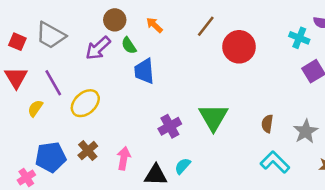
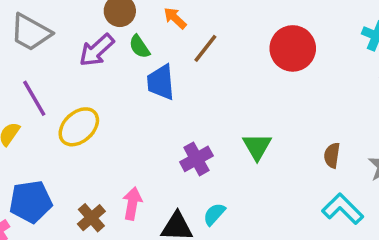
brown line: (206, 26) -> (205, 48), moved
green triangle: (213, 117) -> (257, 146), size x0.7
brown cross: (88, 151) -> (91, 218), moved

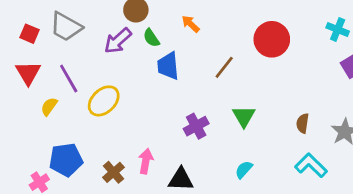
orange arrow: (175, 18) -> (191, 24), moved
brown line: (205, 48) -> (224, 67), moved
cyan semicircle: (214, 214) -> (244, 170), moved

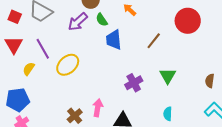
blue pentagon: (66, 160) -> (18, 100), moved
cyan semicircle: (244, 170) -> (168, 114), turned -40

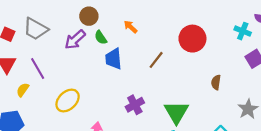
yellow ellipse: (68, 65) -> (68, 100), moved
green triangle: (168, 76) -> (176, 112), moved, size x1.4
brown semicircle: (210, 81) -> (216, 82), moved

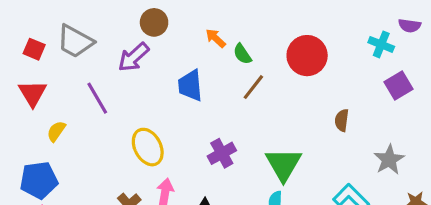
green semicircle: (101, 37) -> (242, 54), moved
purple line: (38, 68) -> (97, 98), moved
yellow ellipse: (68, 100) -> (148, 147), moved, turned -75

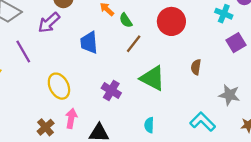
purple cross: (222, 153) -> (111, 91), turned -30
gray star: (389, 160) -> (229, 95), turned -30
green triangle: (283, 164) -> (152, 78), moved, turned -32

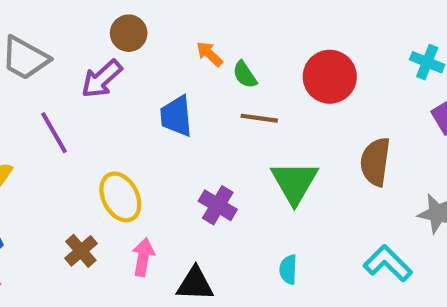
brown line: (134, 44) -> (259, 118), turned 60
brown semicircle: (196, 67) -> (375, 162), size x1.6
green triangle: (152, 78) -> (294, 182), turned 32
brown cross: (46, 127) -> (81, 251), moved

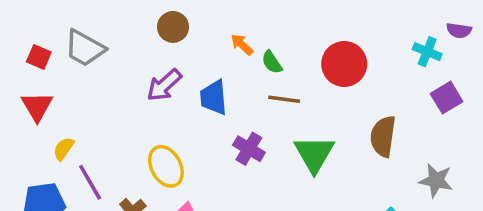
purple arrow: (102, 79) -> (164, 85), moved
purple line: (54, 133) -> (90, 182), moved
purple cross: (218, 205) -> (249, 149), moved

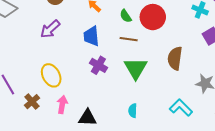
green semicircle: (272, 62) -> (126, 16), moved
blue trapezoid: (214, 98) -> (91, 36), moved
brown line: (284, 99) -> (129, 39), moved

